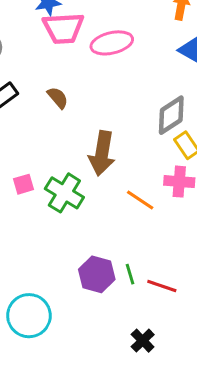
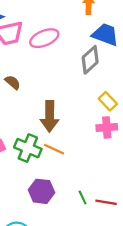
gray diamond: (171, 115) -> (90, 60), moved
orange line: (140, 200) -> (54, 149), moved
purple hexagon: (97, 274) -> (41, 191), moved

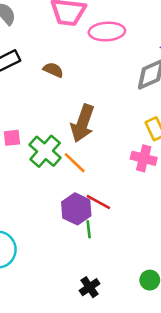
brown semicircle: (13, 82) -> (53, 70), turned -35
purple hexagon: (41, 191) -> (76, 209), moved
red line: (106, 202) -> (98, 202), moved

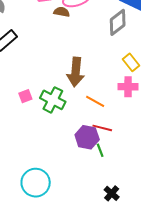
brown semicircle: (53, 70) -> (62, 12), moved
orange line: (75, 163) -> (95, 101), moved

